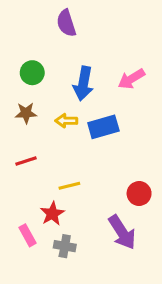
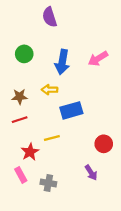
brown star: (26, 113) -> (20, 97), moved
blue rectangle: (103, 127) -> (71, 110), moved
red star: (52, 214) -> (30, 152), moved
purple arrow: (122, 232) -> (91, 173), size x0.6

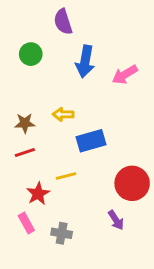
green circle: (24, 54) -> (31, 54), moved
blue arrow: (62, 62) -> (85, 61), moved
red circle: (104, 144) -> (132, 183), size x1.5

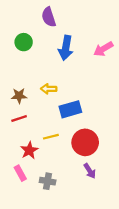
pink arrow: (125, 75) -> (103, 49), moved
red circle: (132, 183) -> (85, 142), moved

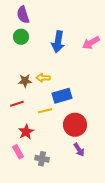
purple semicircle: (49, 17) -> (23, 15), moved
brown star: (19, 96) -> (25, 81), moved
yellow line: (51, 137) -> (45, 111), moved

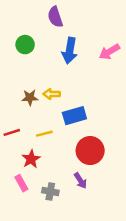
purple semicircle: (23, 15) -> (55, 17), moved
red line: (17, 104) -> (12, 132), moved
yellow line: (45, 111) -> (44, 134), moved
purple arrow: (79, 150) -> (80, 181), moved

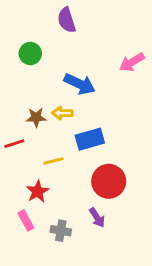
blue arrow: (70, 51) -> (80, 84), moved, turned -75
red line: (12, 132) -> (14, 144), moved

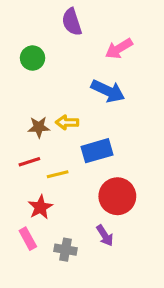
pink arrow: (132, 62) -> (119, 49), moved
blue arrow: (80, 84) -> (108, 91), moved
red line: (14, 144) -> (29, 162), moved

